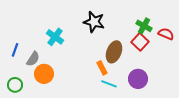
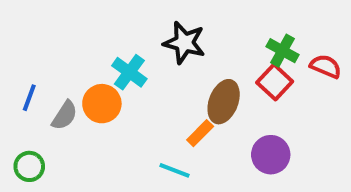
cyan cross: (55, 37) -> (129, 72), moved
orange rectangle: (102, 68) -> (200, 133), turned 72
orange circle: (44, 74) -> (102, 104), moved
cyan line: (109, 84) -> (175, 170), moved

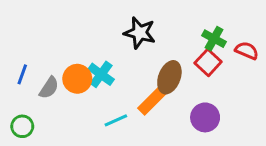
cyan cross: (129, 72) -> (101, 74), moved
orange rectangle: (200, 133) -> (152, 101), size x1.4
cyan line: (175, 170) -> (116, 120), moved, turned -45

